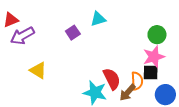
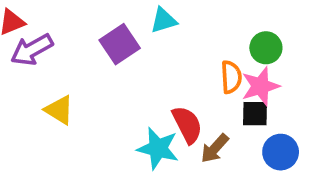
purple square: (73, 33) -> (120, 44), size x1.5
orange semicircle: (137, 81) -> (231, 77), moved

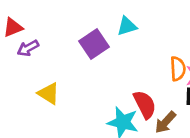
purple arrow: (32, 50) -> (28, 48), size x0.7

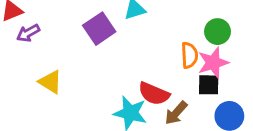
red semicircle: (145, 104) -> (154, 94), turned 140

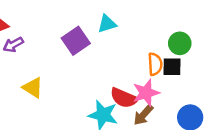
pink star: (213, 63) -> (146, 93), moved
black square: (209, 85) -> (172, 67), moved

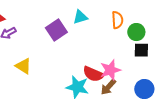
orange semicircle: (155, 64) -> (117, 20), moved
black square: (172, 67) -> (141, 50), moved

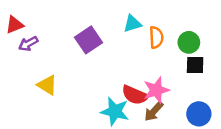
cyan triangle: (80, 17) -> (132, 24), moved
orange semicircle: (117, 20) -> (156, 37), moved

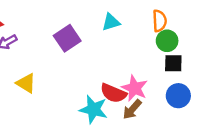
orange semicircle: (156, 37) -> (160, 21), moved
pink star: (156, 90) -> (135, 88), turned -30
blue circle: (199, 114) -> (178, 96), moved

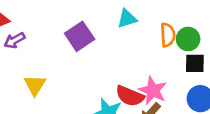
orange semicircle: (160, 21) -> (168, 35), moved
yellow triangle: (26, 83) -> (35, 85), turned 30

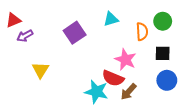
green circle: (188, 39) -> (163, 21), moved
pink star: (153, 91) -> (125, 60), moved

